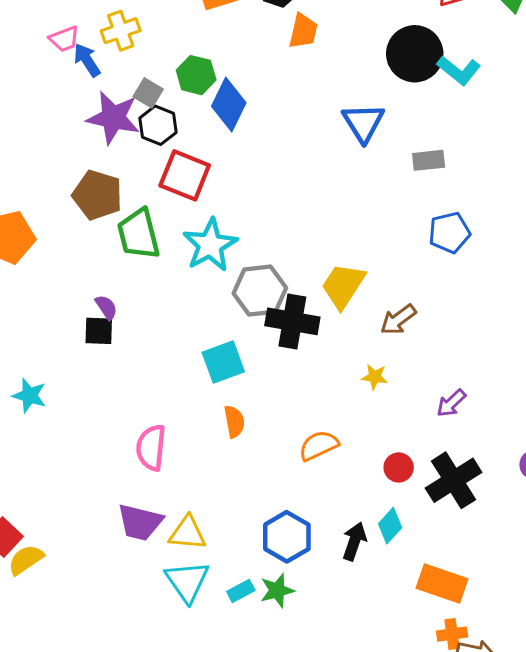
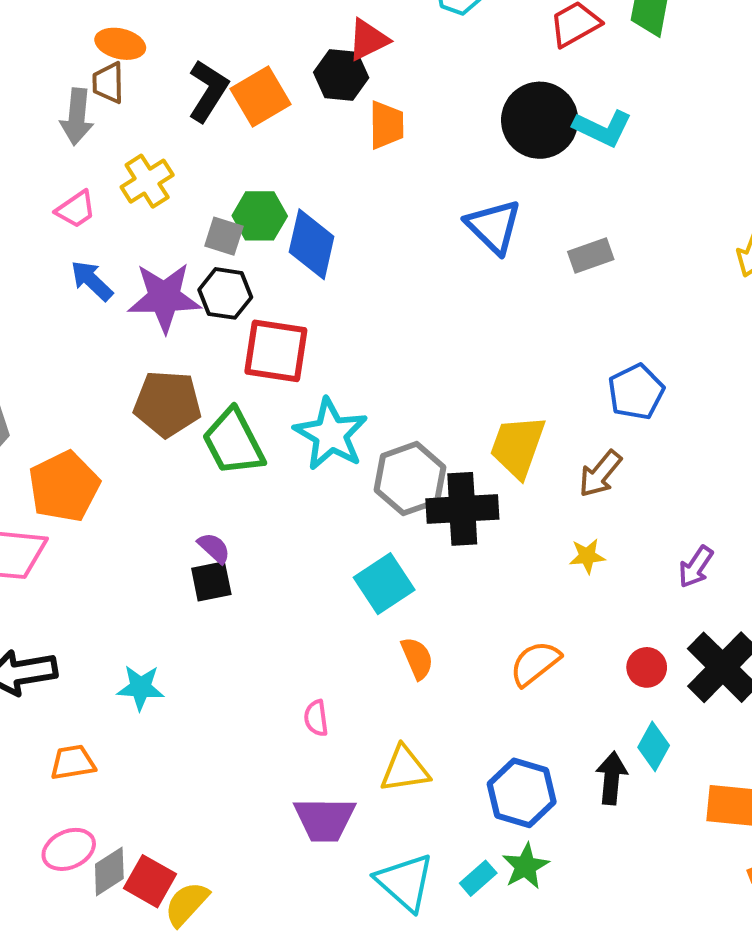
blue arrow: (87, 60) -> (92, 281), moved
gray square: (148, 93) -> (224, 236), moved
blue pentagon: (449, 233) -> (636, 392), moved
pink semicircle: (151, 448) -> (316, 718), size x0.6
yellow triangle: (187, 533) -> (405, 769), moved

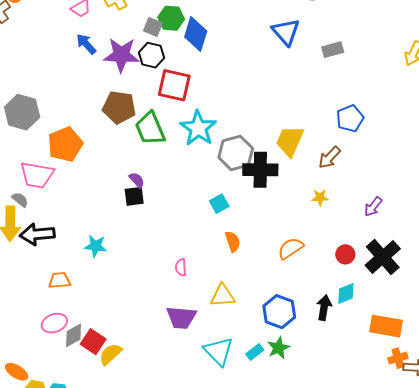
cyan square: (384, 584) -> (219, 204), size x0.7
cyan diamond: (654, 746) -> (346, 294), turned 35

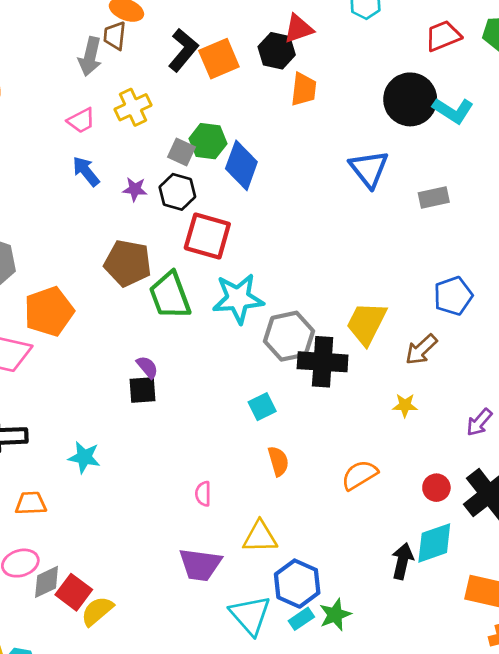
purple star: (121, 55) -> (135, 189), size x0.5
cyan star: (198, 128) -> (238, 299), turned 30
cyan diamond: (346, 294) -> (434, 543), size x1.4
blue hexagon: (279, 312) -> (297, 584), moved

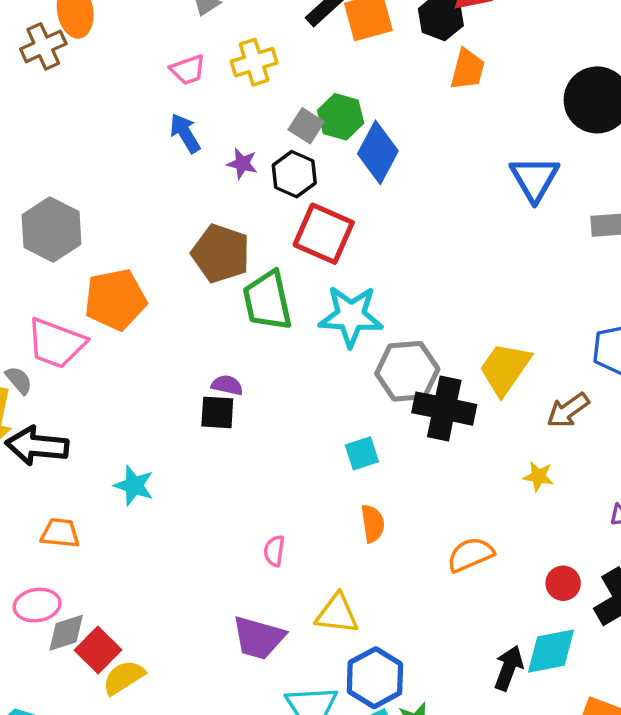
purple semicircle: (147, 367) -> (227, 385), turned -45

